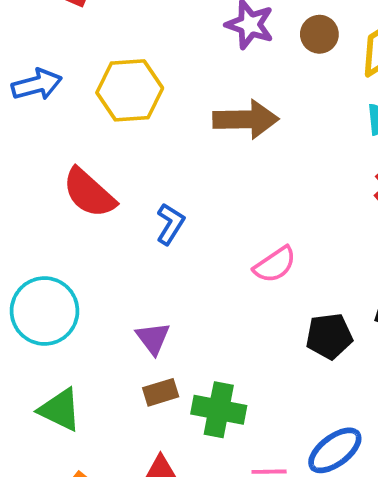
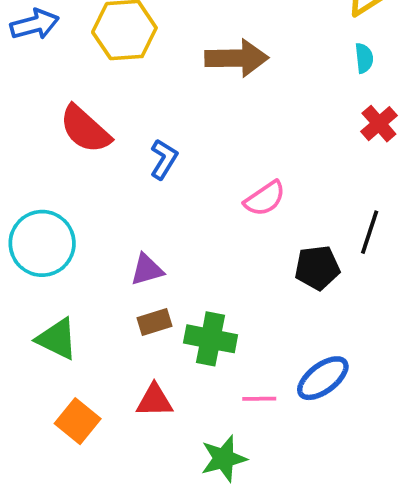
purple triangle: (153, 338) -> (147, 270), turned 51

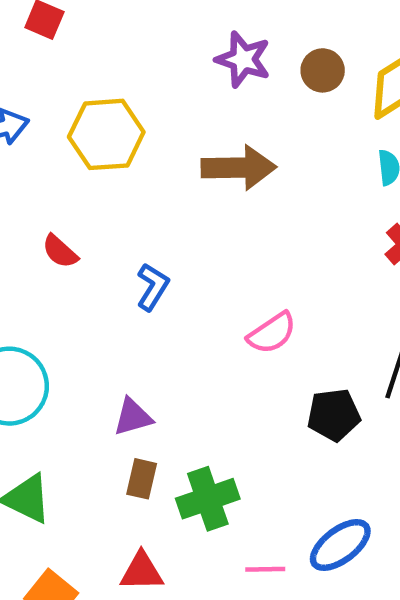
red semicircle: (85, 129) -> (60, 251), size x0.6
brown rectangle: (154, 322) -> (142, 479), turned -60
green cross: (211, 339) -> (208, 499), turned -30

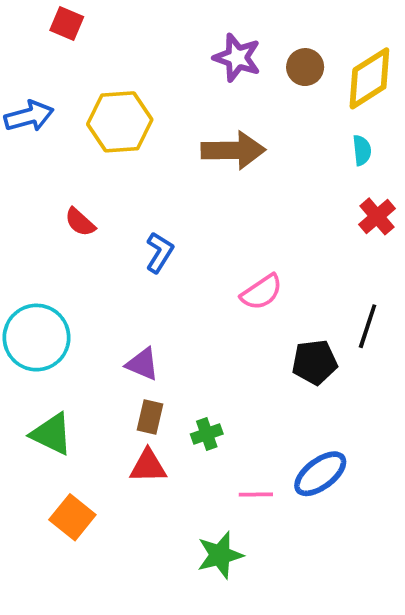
purple triangle: (133, 417) -> (142, 364), turned 39
green cross: (208, 499) -> (207, 434), size x0.6
red triangle: (142, 571) -> (148, 466), moved

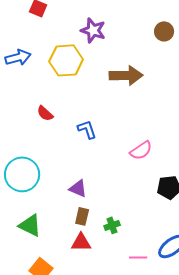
purple star: (237, 58) -> (93, 30), moved
blue L-shape: (159, 252) -> (87, 129), turned -50

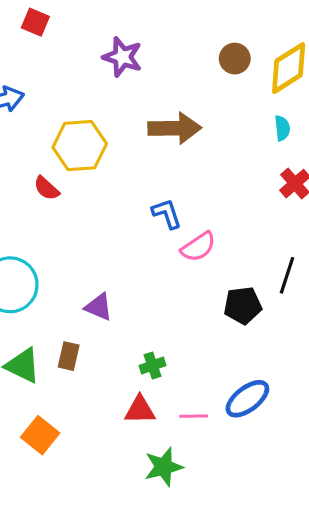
yellow hexagon: (66, 60) -> (80, 146), moved
blue L-shape: (87, 129) -> (167, 214), moved
brown rectangle: (82, 216) -> (69, 356), moved
red triangle: (81, 242) -> (140, 410), moved

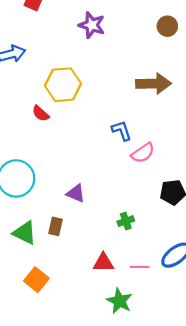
brown arrow: (175, 128) -> (154, 84), moved
green cross: (152, 366) -> (126, 221), moved
green star: (164, 467) -> (119, 301), turned -30

